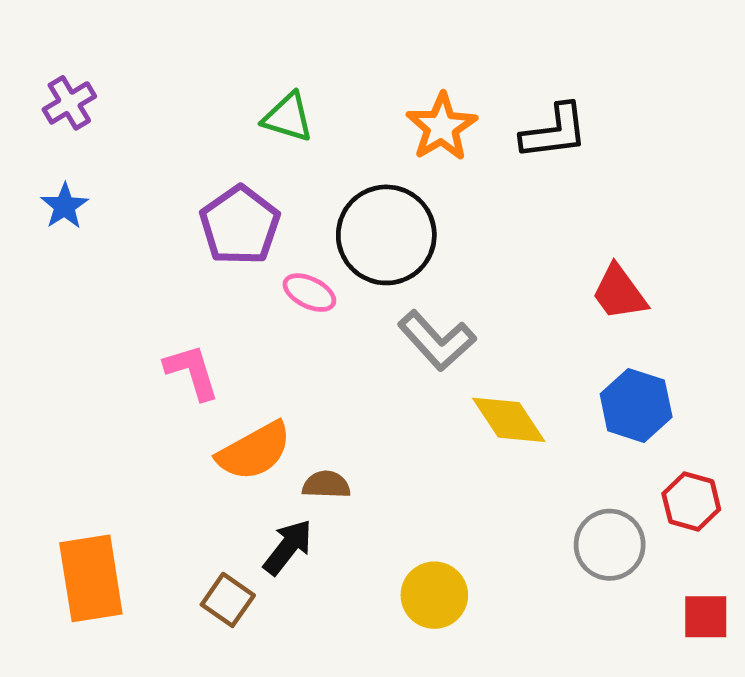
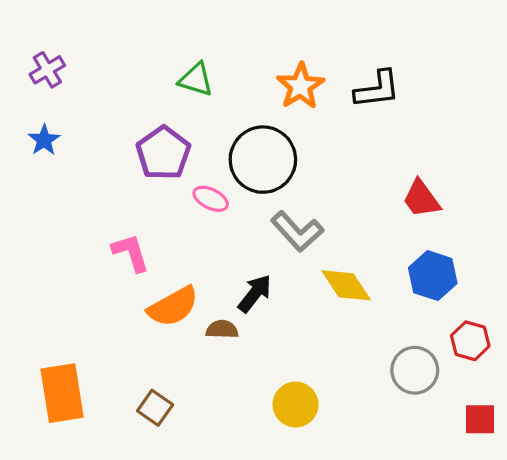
black arrow: (288, 547) -> (255, 293), moved

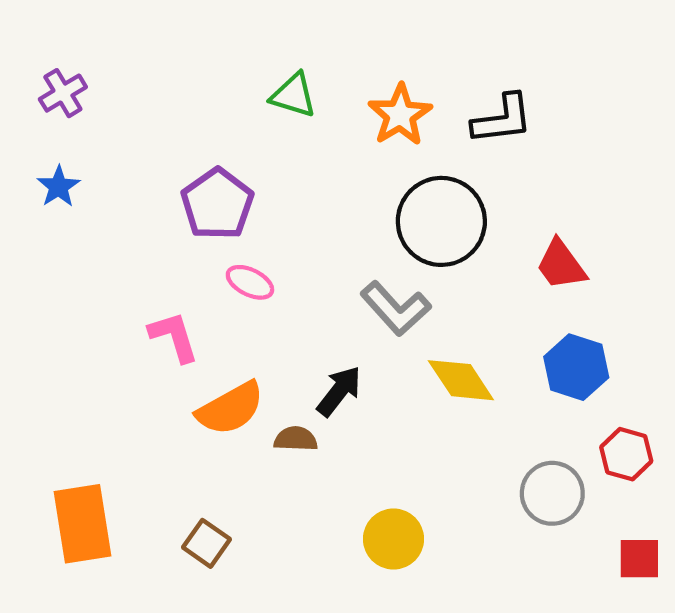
green triangle: (196, 80) -> (293, 95), moved
black circle: (263, 160) -> (441, 221), moved
pink ellipse: (211, 199) -> (250, 282), moved

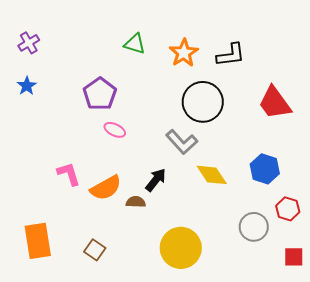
red trapezoid: (561, 265) -> (275, 103), moved, size x1.4
pink L-shape: (174, 337) -> (69, 174), moved
yellow circle: (394, 539) -> (181, 248), size x1.5

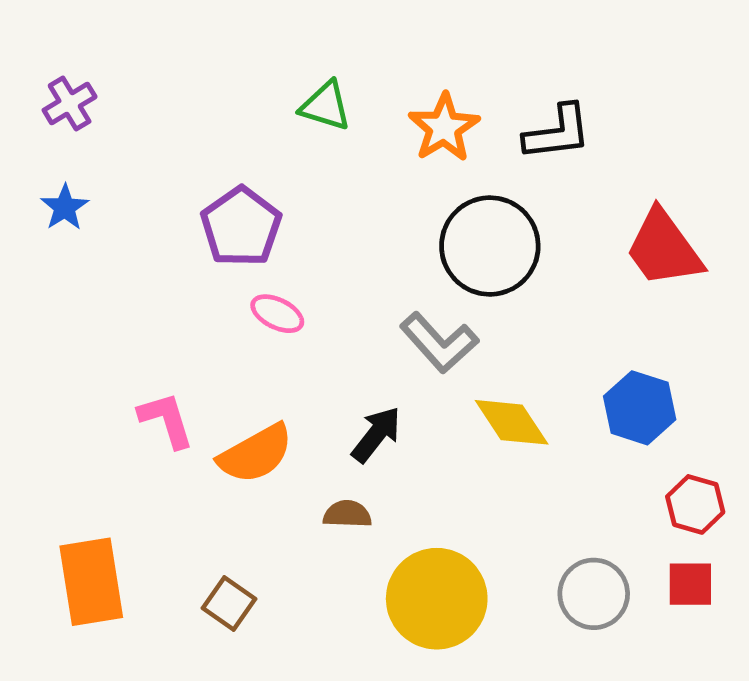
brown semicircle: (136, 202) -> (347, 514), moved
gray circle: (254, 227) -> (594, 594), moved
red square: (294, 257) -> (690, 584), moved

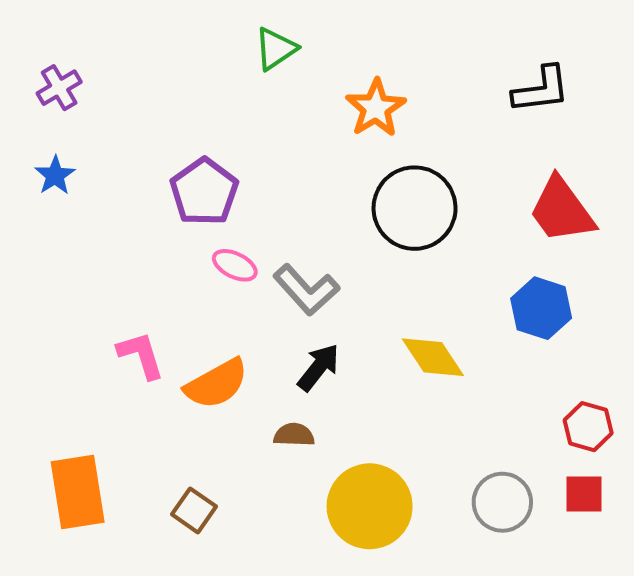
green triangle: (326, 106) -> (276, 49), moved, turned -51
black L-shape: (557, 132) -> (541, 90), moved
gray L-shape: (439, 343) -> (306, 290), moved
blue hexagon: (640, 408) -> (541, 308), moved

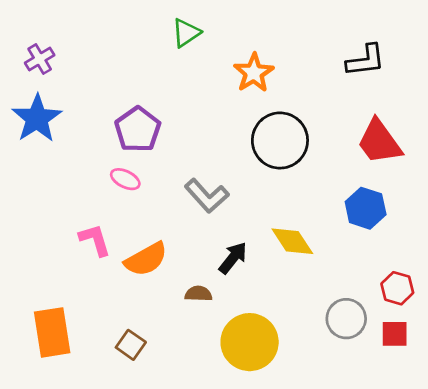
blue star: (55, 175) -> (37, 118), size x1.8
pink ellipse: (235, 265) -> (125, 179), moved
black arrow: (319, 367) -> (233, 258), moved
gray circle: (502, 502) -> (346, 319), moved

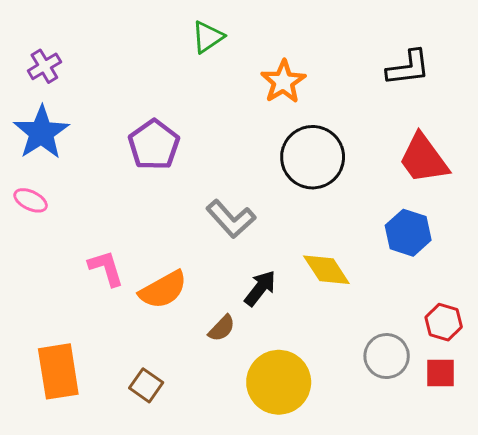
pink ellipse: (125, 179) -> (31, 200), moved
brown semicircle: (198, 294) -> (222, 328), turned 132

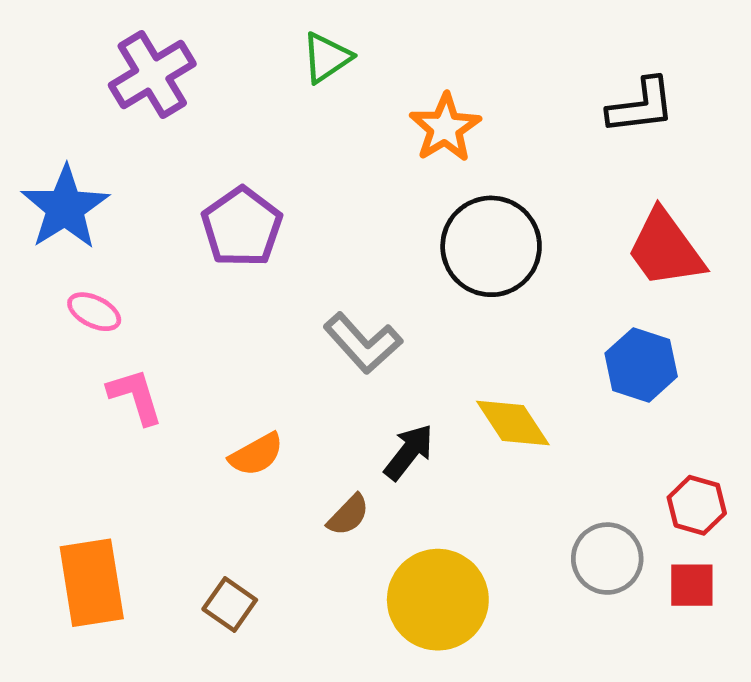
purple cross: (44, 66) -> (152, 74), moved, size x1.6
pink ellipse: (31, 200) -> (94, 312), moved
pink L-shape: (106, 268) -> (135, 396), moved
orange semicircle: (163, 290) -> (256, 454), size x0.7

